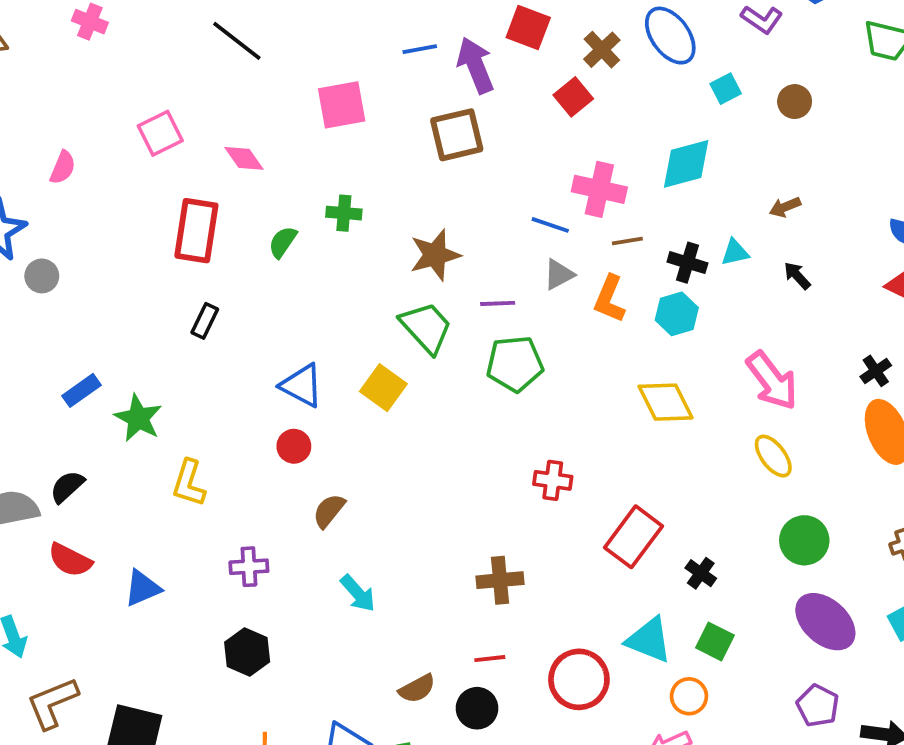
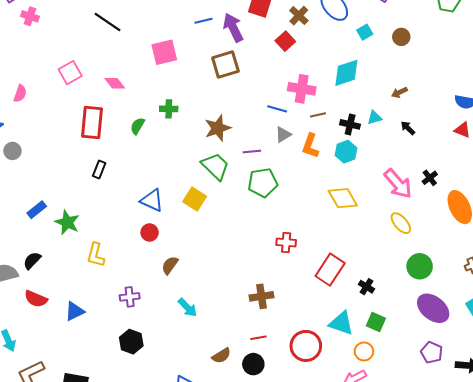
black cross: (876, 371) -> (430, 178), moved

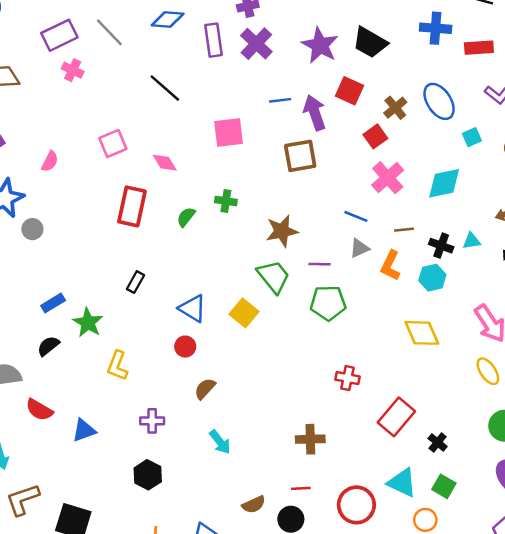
pink cross: (302, 89) -> (388, 178), moved, turned 32
black rectangle: (99, 170) -> (136, 282), moved
black semicircle: (32, 260) -> (48, 346), moved

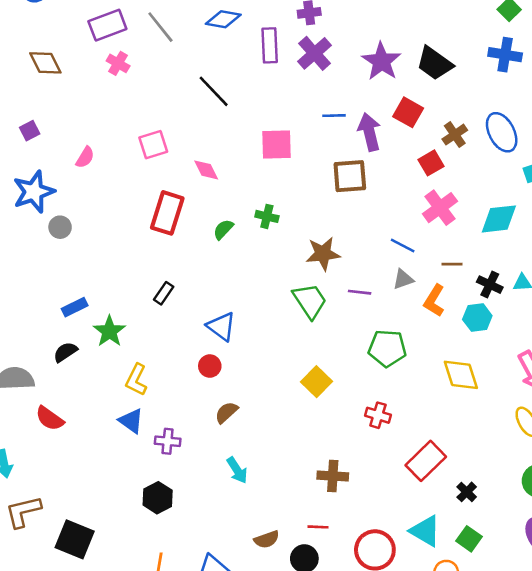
green pentagon: (328, 303) -> (387, 348), moved
yellow square: (244, 313) -> (316, 382), moved
blue triangle: (84, 430) -> (131, 421), moved, turned 50

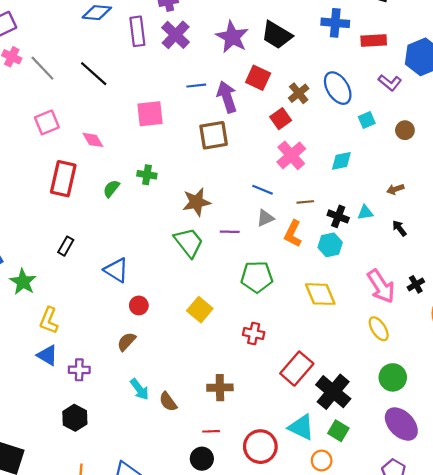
gray line: (160, 27) -> (42, 68), moved
cyan diamond: (499, 219) -> (341, 161), size x0.7
red circle: (210, 366) -> (139, 305), moved
black cross: (467, 492) -> (333, 392), size x2.0
brown semicircle: (267, 539) -> (168, 402), moved, turned 78

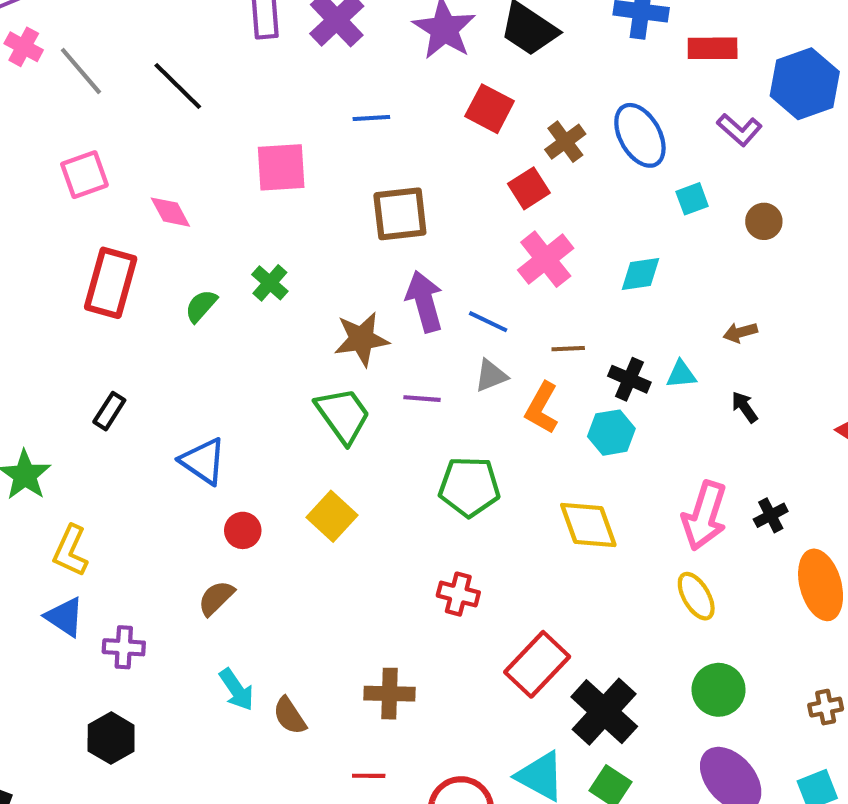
purple arrow: (227, 97) -> (425, 301), moved
green cross: (147, 175) -> (270, 283), turned 30
pink arrow: (381, 286) -> (704, 516), turned 48
yellow square: (200, 310) -> (332, 516), moved

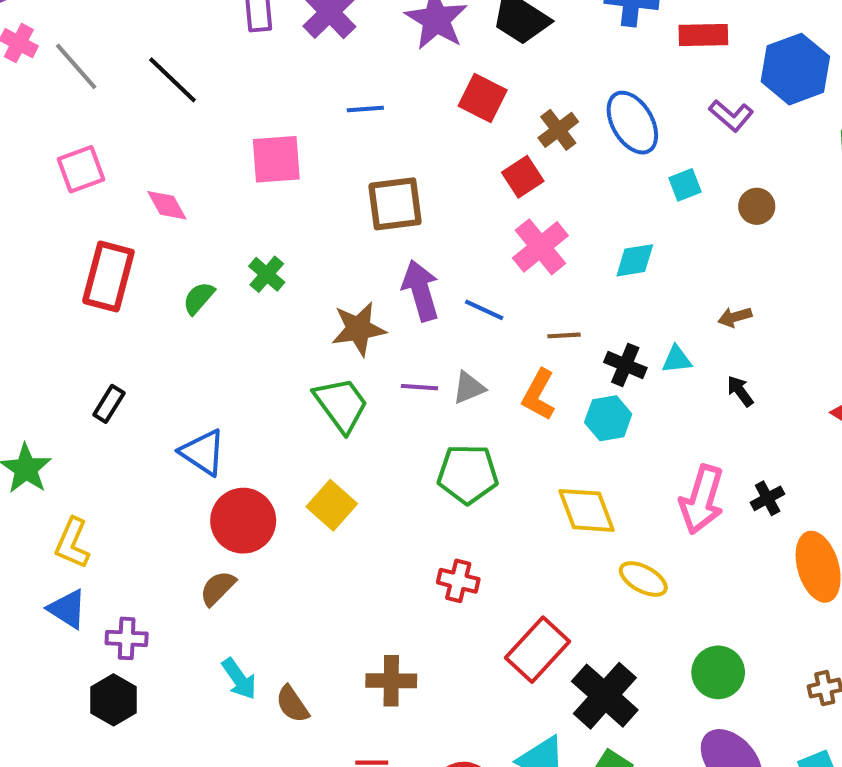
gray triangle: (491, 376) -> (469, 388), moved
red circle: (243, 530) -> (243, 521), size x1.8
yellow ellipse: (696, 596) -> (643, 579), moved, turned -30
black hexagon: (111, 738) -> (114, 700), moved

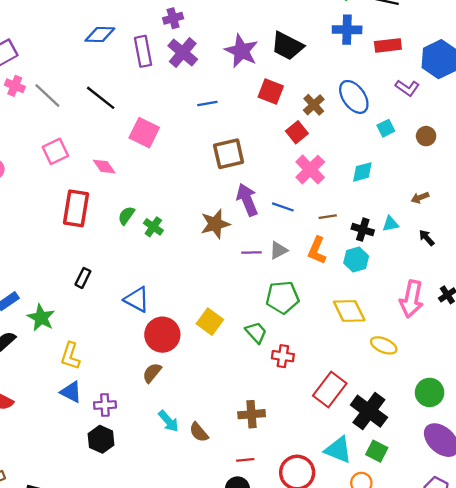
pink square: (276, 159) -> (144, 133), moved, turned 36
green cross: (267, 274) -> (153, 227), moved
green trapezoid: (341, 405) -> (256, 332), moved, size x0.7

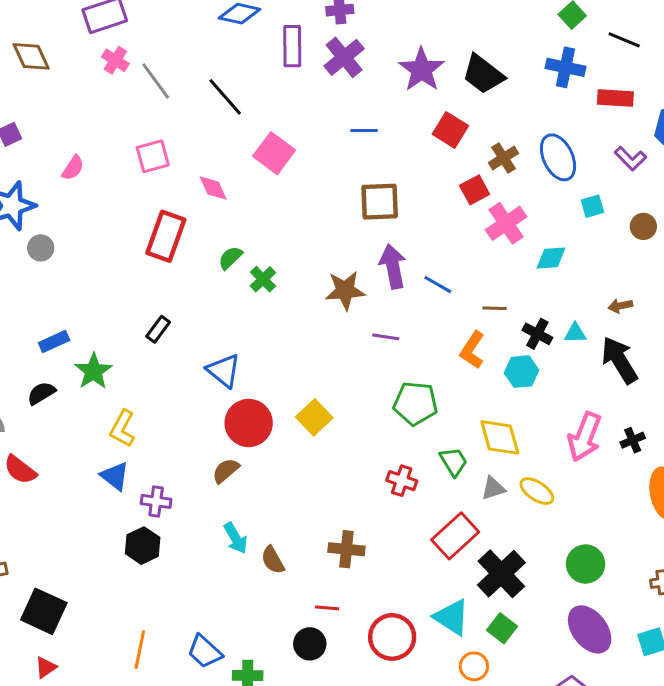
pink cross: (310, 170) -> (506, 223), moved
black arrow: (427, 238) -> (619, 360), size x2.0
gray triangle: (278, 250) -> (493, 488), moved
green trapezoid: (256, 332) -> (454, 462), moved

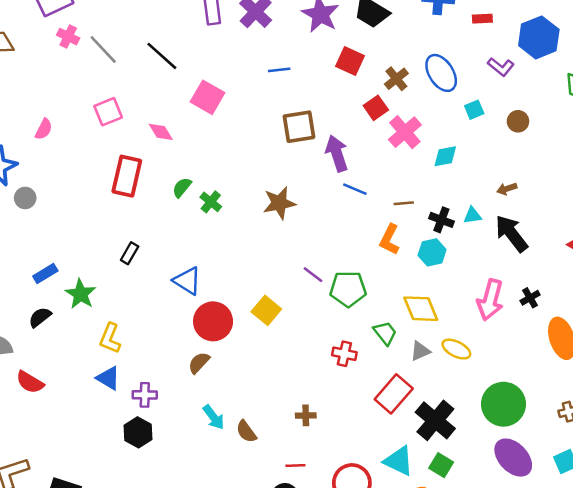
red rectangle: (615, 98) -> (482, 19), size x0.7
purple arrow: (393, 266) -> (337, 153), moved
purple line: (386, 337) -> (313, 275), moved, turned 35
brown cross: (346, 549) -> (306, 415), size x0.7
green circle: (585, 564) -> (503, 404), size x1.4

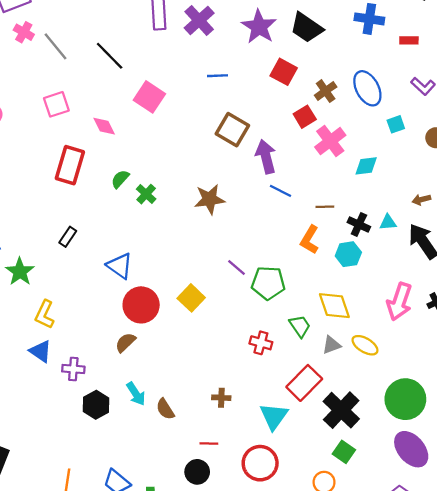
brown square: (299, 127) -> (232, 130), turned 36
black hexagon: (138, 432) -> (96, 405), moved
cyan triangle: (399, 461) -> (274, 416), moved, turned 36

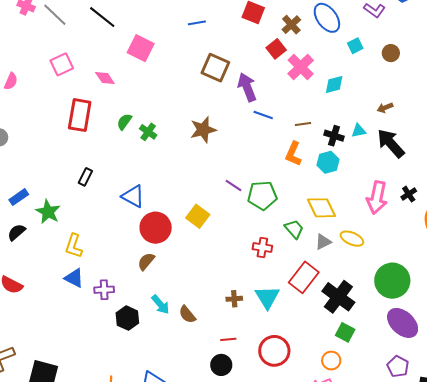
cyan triangle: (274, 416) -> (267, 297), moved

